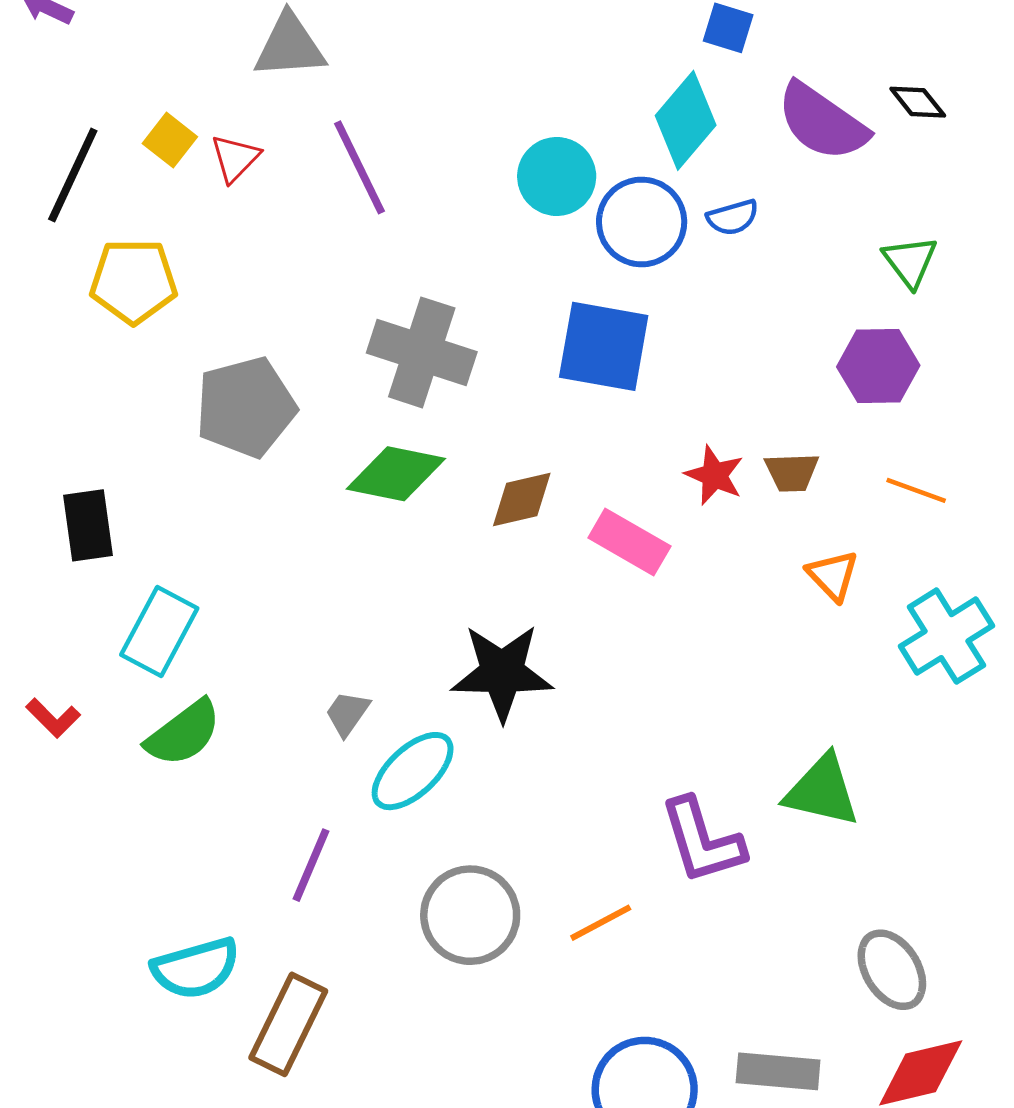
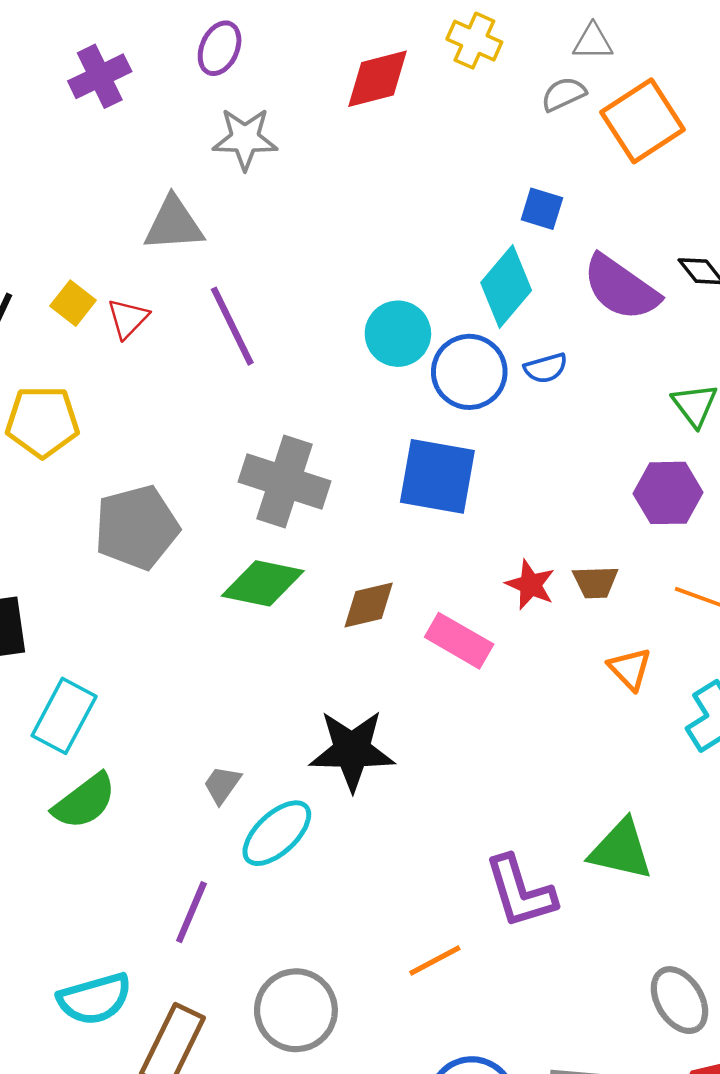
gray circle: (470, 915) -> (296, 1010), moved

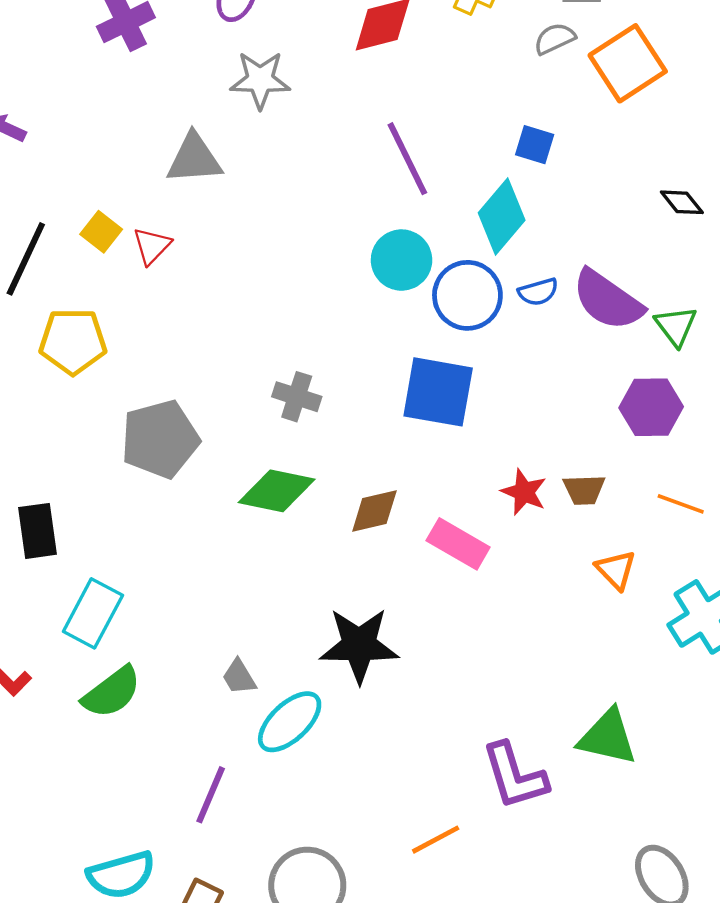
purple semicircle: (621, 288) -> (608, 300), moved
purple line: (232, 326) -> (407, 159), moved
gray cross: (284, 481) -> (297, 397), size x0.6
gray trapezoid: (222, 785) -> (239, 677), turned -66

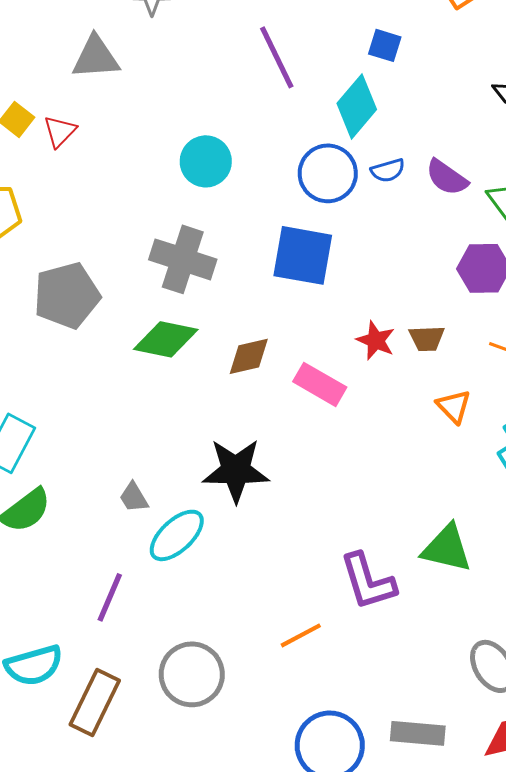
cyan circle: (402, 260) -> (206, 161), moved
purple semicircle: (608, 300) -> (447, 177), size x0.7
gray cross: (297, 397) -> (183, 259), size x1.6

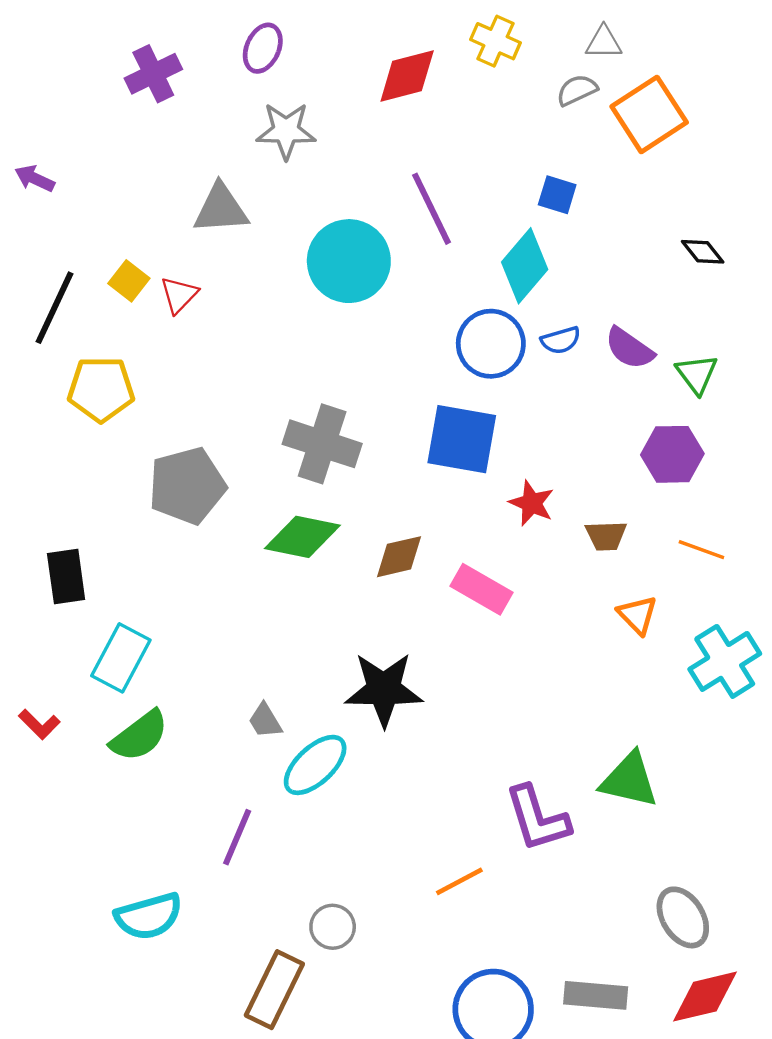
cyan circle: (206, 161) -> (349, 261), moved, size x1.4
red star: (376, 340) -> (532, 503), moved
gray circle: (192, 674) -> (333, 927), size x0.6
brown rectangle: (95, 702) -> (274, 990), moved

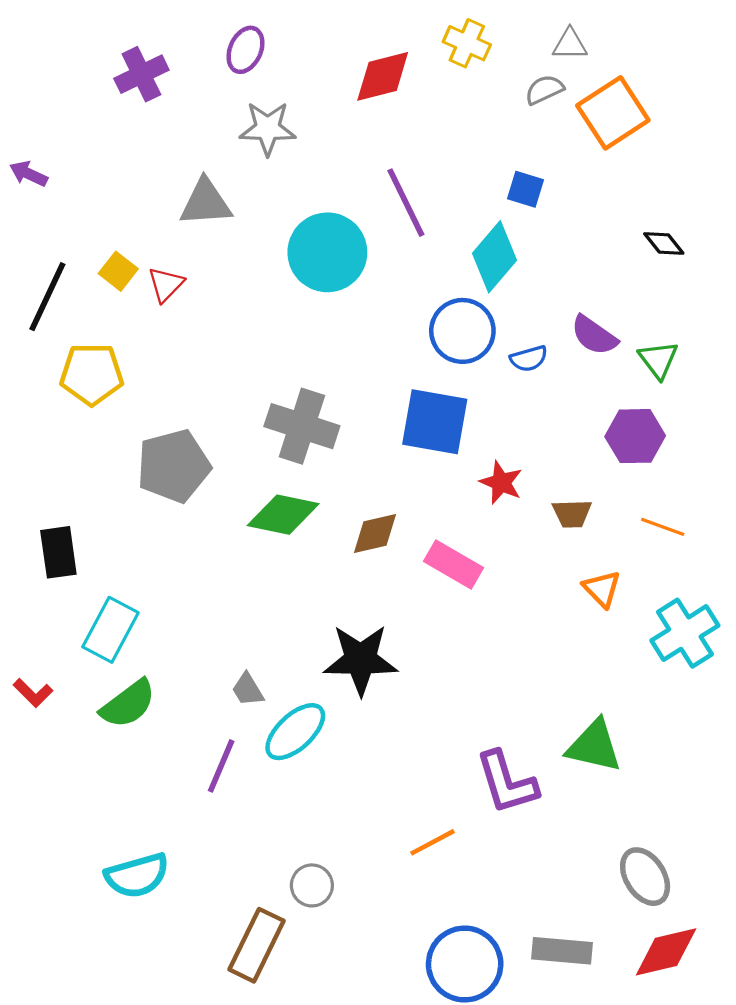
blue semicircle: (561, 340) -> (529, 359), moved
purple line: (237, 837) -> (221, 766), moved

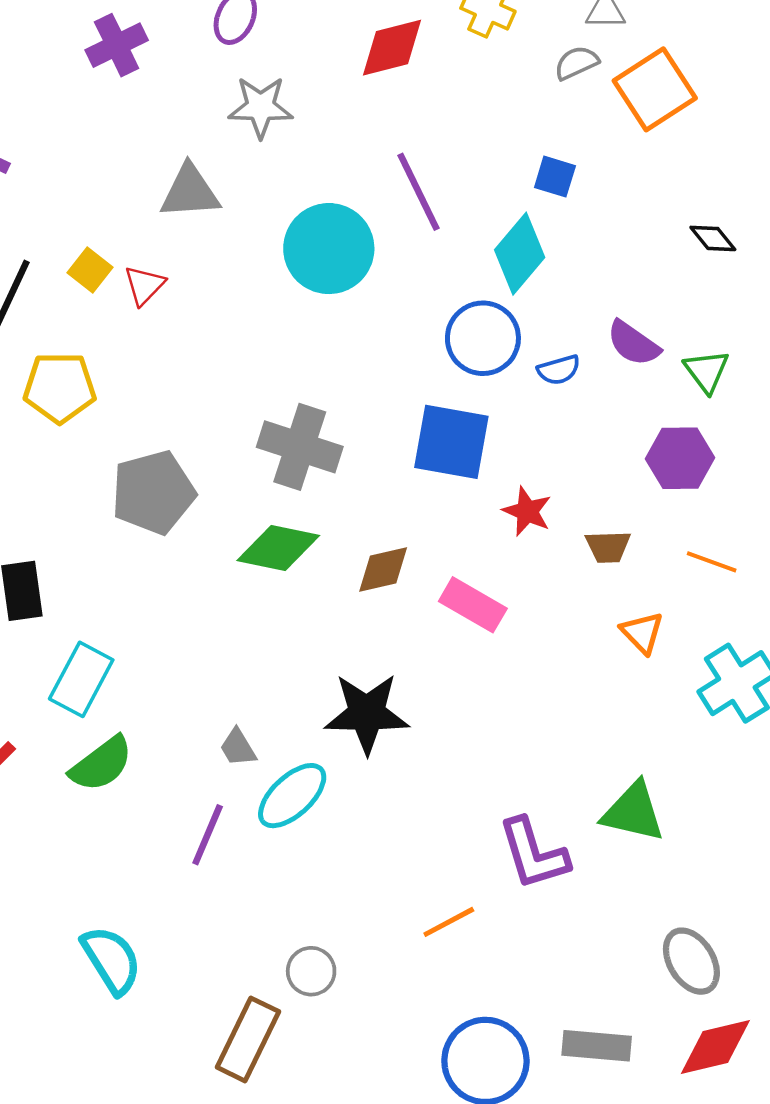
cyan semicircle: (137, 875) -> (111, 960), turned -106

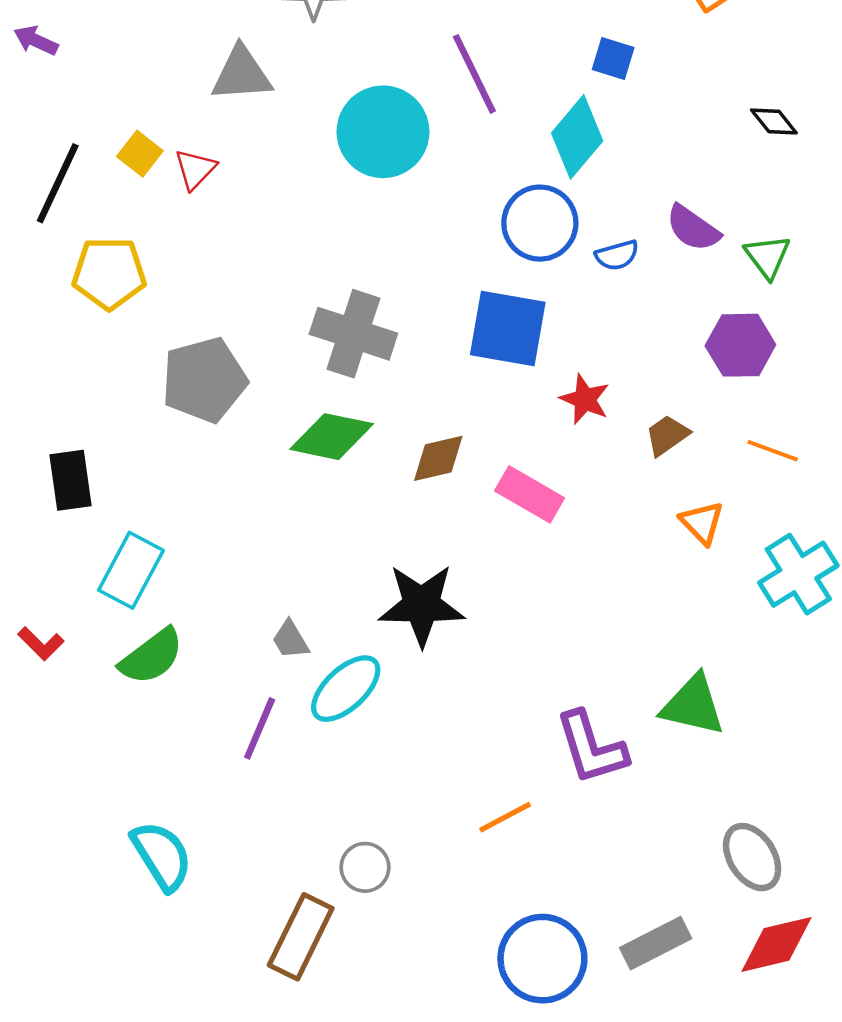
brown trapezoid: (608, 547) -> (667, 435), turned 147
gray rectangle: (597, 1046) -> (656, 943), turned -32

